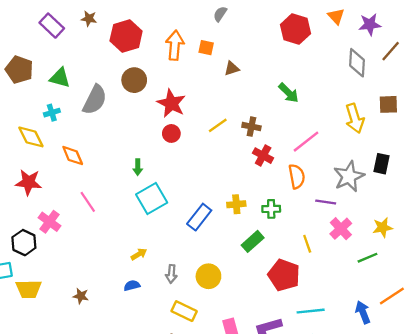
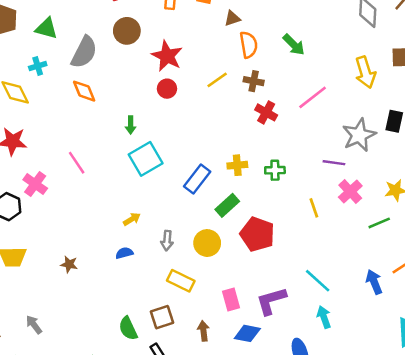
orange diamond: (73, 156) -> (84, 91), moved
orange semicircle: (297, 176) -> (249, 45), moved
green rectangle: (253, 241) -> (227, 205), moved
red pentagon: (284, 275) -> (257, 234), moved
cyan line: (311, 311) -> (318, 281), turned 48

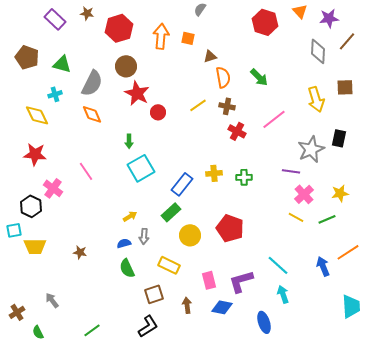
red star: (167, 56) -> (137, 93), moved
green rectangle: (227, 205) -> (171, 212), moved
yellow line: (314, 208) -> (296, 217), moved, turned -42
gray arrow: (167, 241) -> (144, 236), moved
green semicircle: (128, 328) -> (127, 268), moved

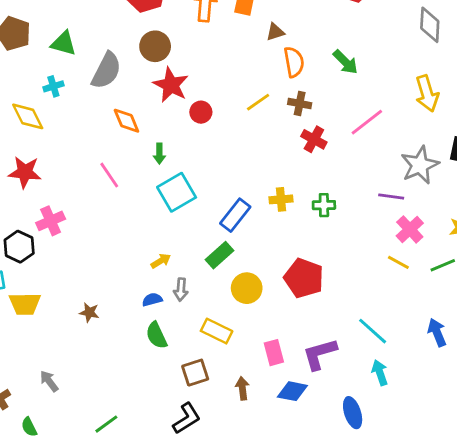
orange diamond: (92, 114) -> (126, 121), moved
pink line: (86, 171) -> (109, 175), moved
pink cross: (53, 188) -> (51, 221), turned 30

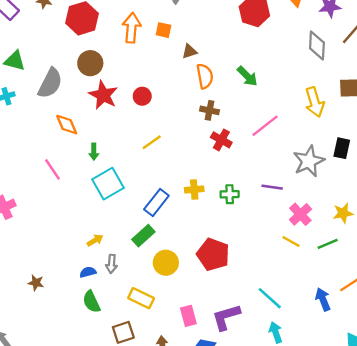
yellow line: (258, 102) -> (152, 142), moved
red circle: (201, 112) -> (142, 96), moved
purple line: (391, 197) -> (272, 187), moved

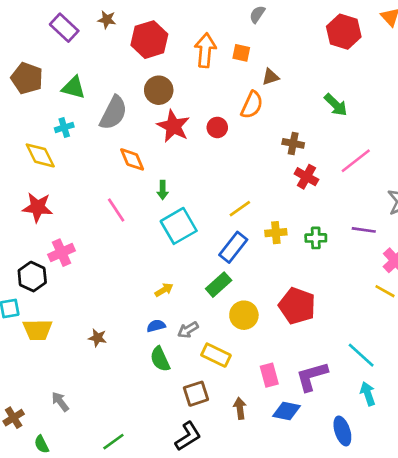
orange semicircle: (205, 76) -> (252, 105), moved, turned 35
yellow line: (152, 142) -> (240, 209), moved
gray arrow: (112, 264) -> (188, 330), moved, turned 54

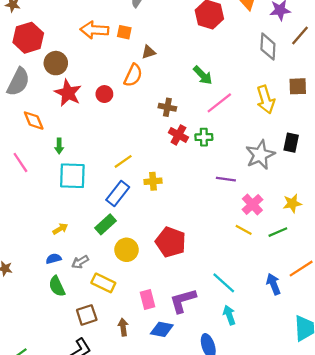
red hexagon: (149, 40) -> (28, 38), moved
orange arrow: (205, 50) -> (94, 30), turned -92
pink line: (356, 161) -> (219, 103), moved
cyan square: (179, 226) -> (72, 176), turned 32
green cross: (316, 238) -> (204, 137), moved

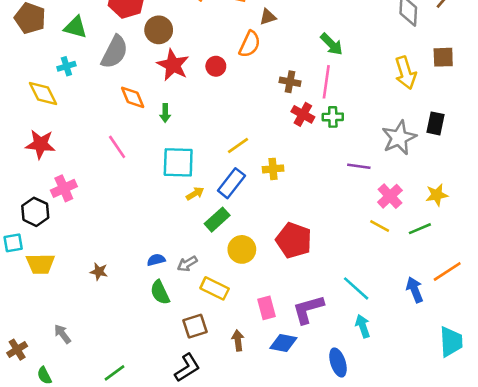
pink line: (219, 103) -> (326, 82), moved, turned -44
green arrow: (59, 146) -> (165, 113), moved
yellow arrow: (60, 229) -> (195, 194), moved

